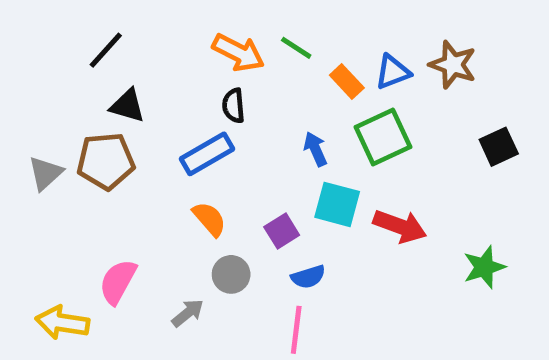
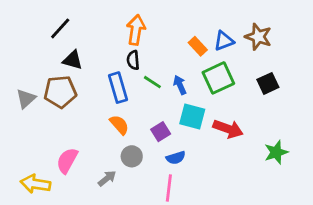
green line: (296, 48) -> (152, 82), moved
orange arrow: (238, 53) -> (136, 30), turned -108
black square: (499, 147) -> (268, 83), moved
blue rectangle: (207, 154) -> (118, 88), turned -76

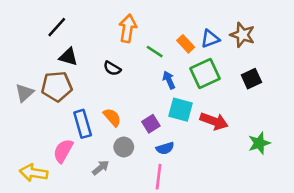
black semicircle: (133, 60) -> (112, 68), moved, turned -54
green line: (152, 82) -> (155, 52), moved
blue rectangle: (118, 88) -> (83, 124), moved

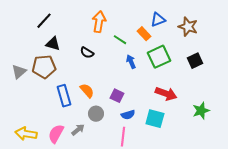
blue triangle: (210, 39) -> (158, 20), moved
cyan square: (181, 110) -> (155, 119), moved
purple square: (151, 124) -> (117, 96), turned -32
pink semicircle: (63, 151) -> (56, 134), moved

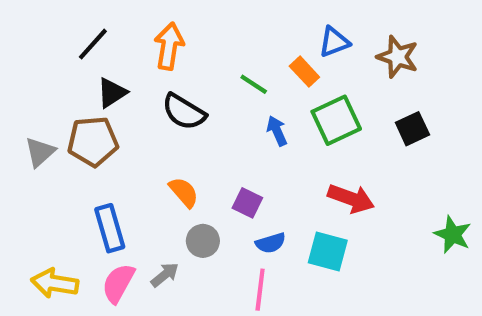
orange arrow: (99, 22) -> (169, 46), moved
black triangle: (53, 44) -> (112, 93), turned -49
black semicircle: (87, 53) -> (184, 112), size x1.5
blue rectangle: (64, 96) -> (110, 228), moved
green star: (201, 111) -> (453, 235), moved, turned -30

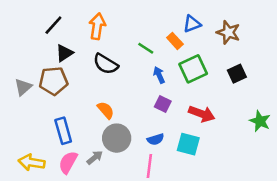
purple square: (247, 203) -> (163, 104), moved
green star: (453, 235) -> (260, 121), moved
gray circle: (203, 241) -> (117, 138), size x1.5

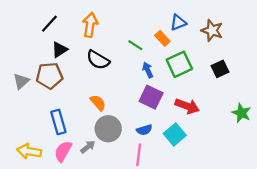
purple square: (163, 104) -> (151, 97), size x1.5
cyan square: (188, 144) -> (175, 134), turned 35

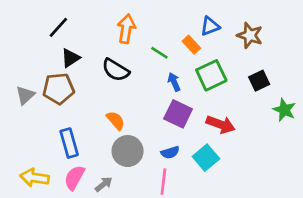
orange arrow: (90, 25) -> (126, 29), moved
green star: (241, 113) -> (284, 110), moved
gray arrow: (88, 147) -> (104, 184), moved

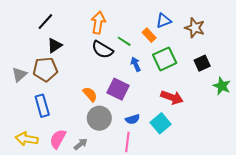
black semicircle: (116, 70) -> (102, 50), moved
purple square: (178, 114) -> (118, 89), moved
blue rectangle: (69, 143) -> (42, 106), moved

